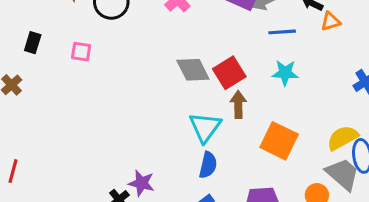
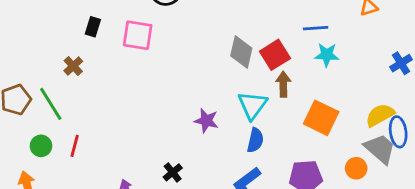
blue line: (282, 32) -> (316, 28), moved
pink square: (81, 52) -> (138, 35), size x1.6
gray diamond: (193, 70) -> (241, 52), turned 40
purple star: (142, 183) -> (206, 121), moved

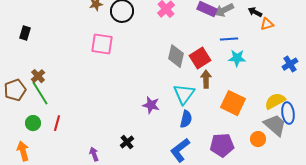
black rectangle: (93, 27) -> (25, 33), moved
brown cross: (73, 66) -> (38, 76), moved

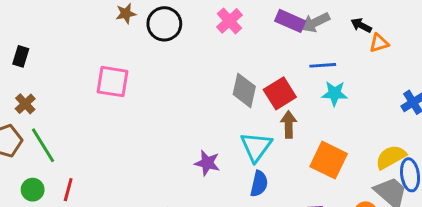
pink square: (102, 44) -> (113, 82), moved
brown cross: (38, 76) -> (25, 104), moved

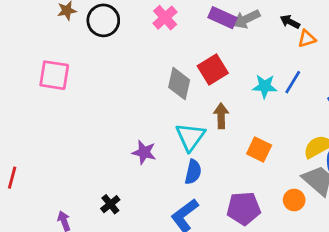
blue line: (323, 65) -> (293, 82), moved, turned -55
red square: (280, 93) -> (213, 70), moved
orange square: (329, 160) -> (259, 149), size x0.7

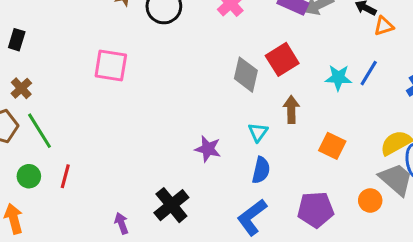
cyan triangle: (190, 137) -> (258, 132), size x0.6
black cross: (110, 204) -> (171, 205), size x1.6

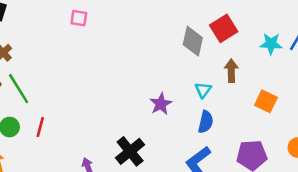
pink square: (111, 65) -> (79, 18), moved, size x0.6
purple star: (208, 149) -> (161, 104), turned 30

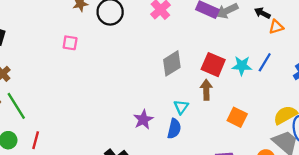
red square: (224, 28) -> (213, 65), moved, turned -35
gray diamond: (193, 41) -> (172, 63), turned 45
blue semicircle: (206, 122) -> (174, 129), moved

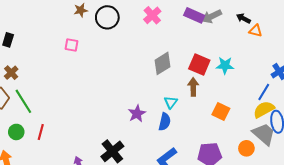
orange triangle: (276, 27) -> (256, 31), turned 32
blue line: (265, 62) -> (264, 92), moved

